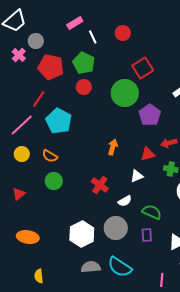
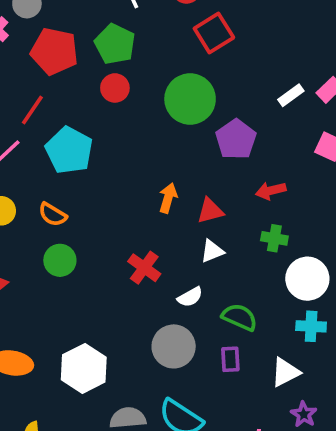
red square: (143, 68) -> (214, 33), moved
red triangle: (148, 154) -> (210, 211), moved
white hexagon: (82, 234) -> (84, 368), moved

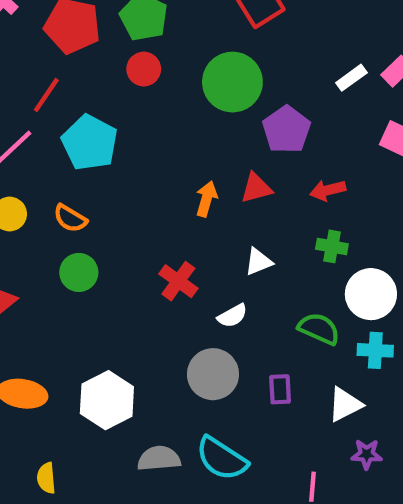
red triangle: (210, 211) -> (256, 188), moved
green semicircle: (240, 317) -> (319, 329), moved
purple star: (304, 414) -> (367, 454), turned -30

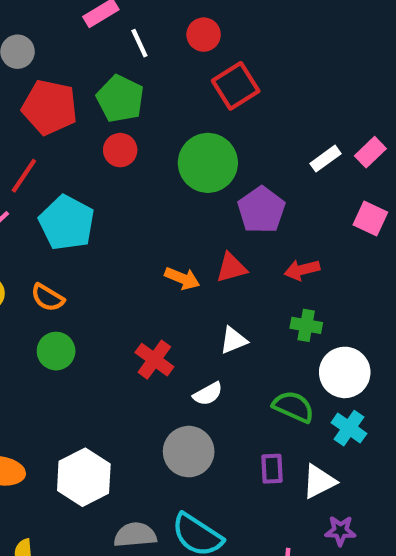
orange arrow: (206, 199) -> (182, 278), turned 96
cyan cross: (375, 350) -> (349, 428), turned 32
purple rectangle: (280, 389) -> (272, 469), moved

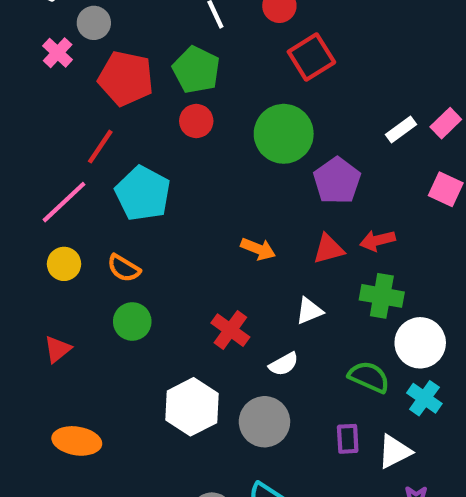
red triangle: (231, 268) -> (328, 249), moved
green cross: (306, 325) -> (382, 296), size x1.4
white hexagon: (84, 477) -> (192, 407), moved

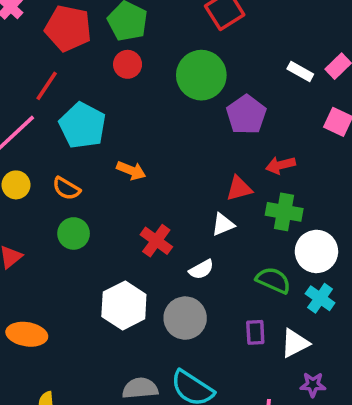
white rectangle: (401, 130) -> (300, 72), turned 65
orange arrow: (258, 249) -> (131, 170), moved
red triangle: (328, 249) -> (239, 188), moved

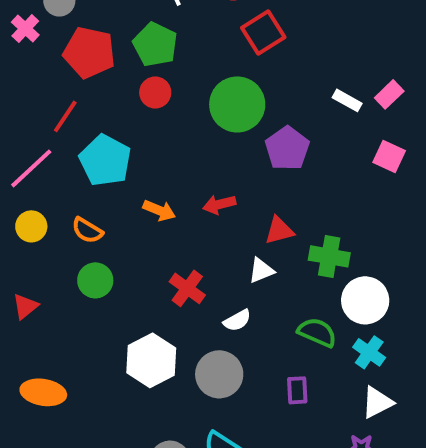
red arrow: (280, 165) -> (219, 204), moved
white triangle: (295, 343) -> (377, 402), moved

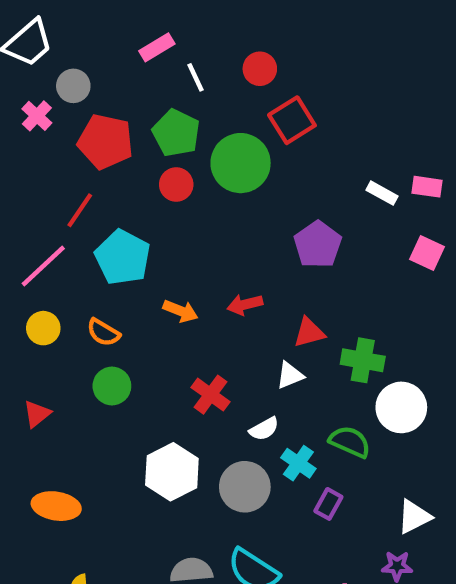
pink rectangle: (389, 94) -> (427, 187), turned 52
green circle: (237, 104) -> (241, 163), moved
cyan cross: (369, 352) -> (298, 463), moved
purple rectangle: (297, 390) -> (328, 504), turned 32

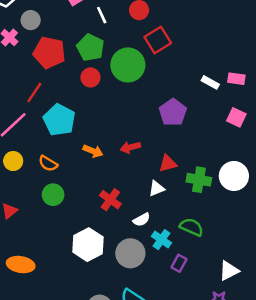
white circle: (401, 407) -> (234, 176), moved

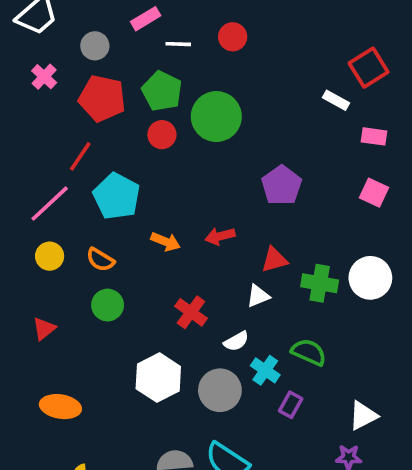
white line: (102, 15) -> (178, 44), turned -63
gray circle: (31, 20) -> (95, 46), moved
red square: (158, 40) -> (369, 68), moved
white rectangle: (210, 82) -> (336, 100), moved

